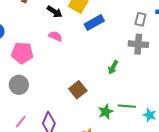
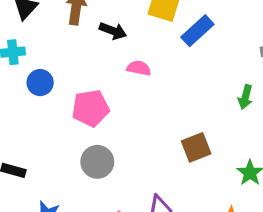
black arrow: (55, 12) -> (113, 31), moved
brown square: (78, 90) -> (196, 147), turned 30

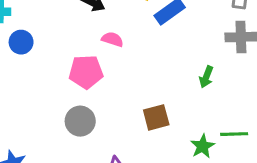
pink pentagon: (91, 108) -> (86, 72), moved
gray circle: (97, 162) -> (80, 121), moved

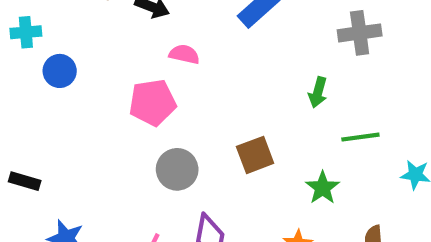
gray circle: (80, 121) -> (177, 169), moved
green line: (234, 134) -> (360, 137), moved

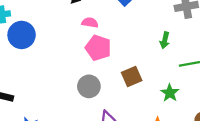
blue circle: (60, 71) -> (22, 35), size x1.5
pink pentagon: (153, 103) -> (98, 48), moved, turned 30

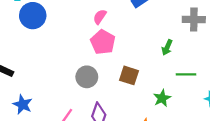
pink semicircle: (90, 23) -> (100, 17), turned -77
brown square: (132, 76) -> (129, 75), turned 30

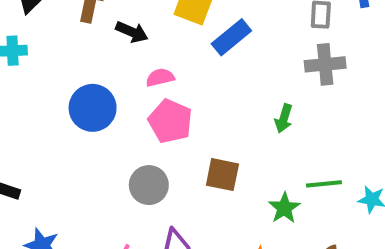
blue circle: (33, 16) -> (93, 108), moved
pink semicircle: (100, 17) -> (160, 78), turned 49
green line: (186, 74) -> (324, 184), moved

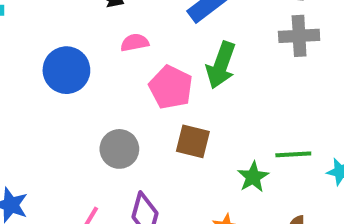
green arrow: (284, 118) -> (221, 65), moved, size x1.6
pink pentagon: (170, 121) -> (171, 87), moved

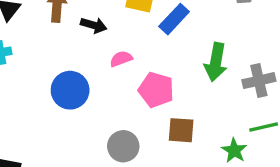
gray cross: (299, 36) -> (259, 81), moved
green arrow: (221, 65) -> (216, 62), moved

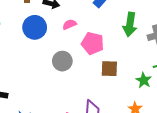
blue circle: (70, 90) -> (35, 27), moved
gray circle: (123, 146) -> (62, 61), moved

